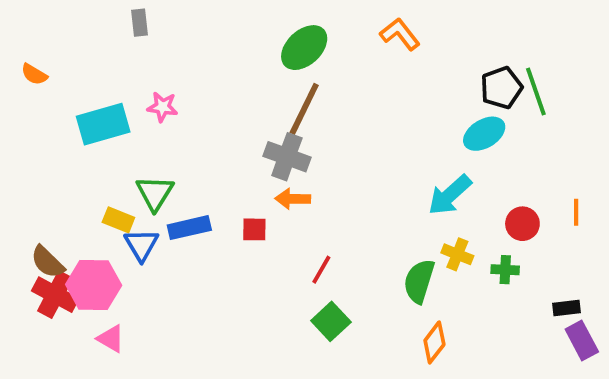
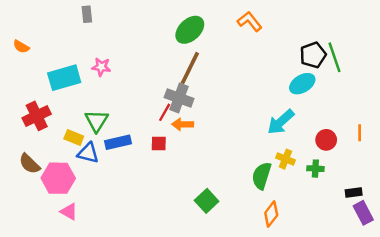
blue triangle: (141, 245) -> (88, 153), turned -45
red line: (321, 270) -> (165, 112), moved
red cross: (55, 295) -> (37, 116), moved, turned 36

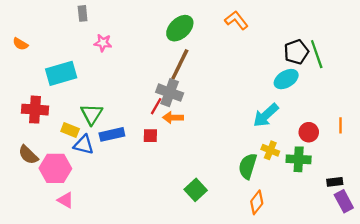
pink star: (101, 67) -> (103, 43), moved
red cross: (37, 116) -> (35, 110), turned 30
green cross: (315, 169) -> (299, 159), size x1.5

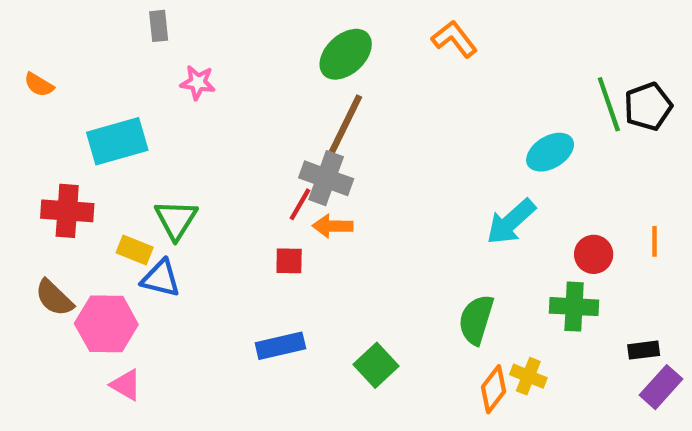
black pentagon: (296, 52) -> (648, 106), moved
blue rectangle: (112, 134) -> (280, 346), moved
yellow cross: (270, 150) -> (528, 376), moved
purple rectangle: (344, 201) -> (661, 387), turned 70

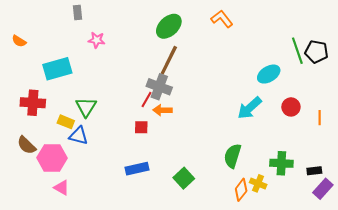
black pentagon: (648, 106) -> (316, 52), turned 30
red circle: (594, 254) -> (291, 107), moved
green cross: (574, 307) -> (281, 163), moved

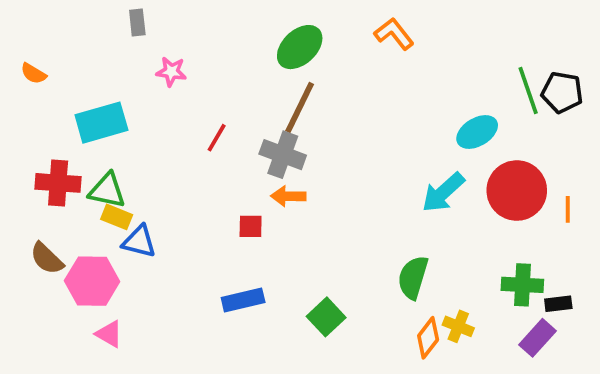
red line: (147, 100) -> (217, 138), moved
green triangle: (86, 107) -> (107, 191), moved, turned -50
red circle: (291, 107) -> (517, 191), size x1.8
green cross: (281, 163) -> (522, 285), moved
purple rectangle: (323, 189) -> (538, 338), moved

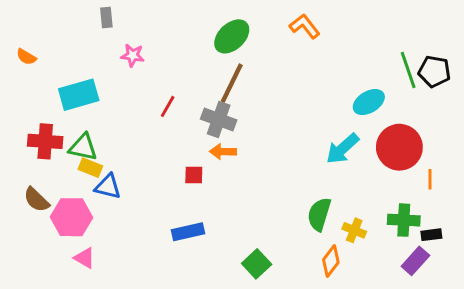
orange line: (568, 209) -> (430, 179), moved
green square: (326, 317) -> (257, 264), moved
yellow cross: (458, 326) -> (354, 230), moved

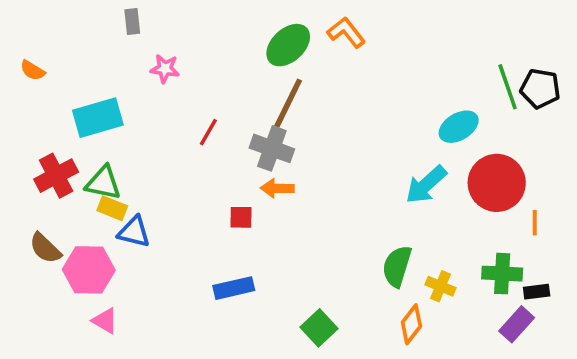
orange L-shape: (305, 26) -> (346, 32), moved
red cross: (45, 141) -> (56, 176), turned -32

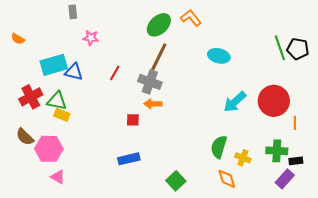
cyan ellipse: (459, 127) -> (219, 56), moved, turned 45
blue triangle: (134, 232) -> (74, 72), moved
orange diamond: (411, 324) -> (227, 179), turned -55

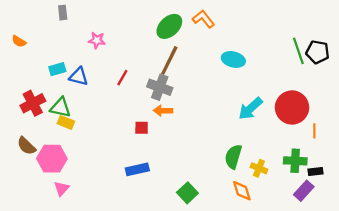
gray rectangle: (73, 12) -> (63, 13), moved
cyan rectangle: (54, 65) -> (57, 69), size x0.6
pink triangle: (58, 177) -> (62, 189), turned 42

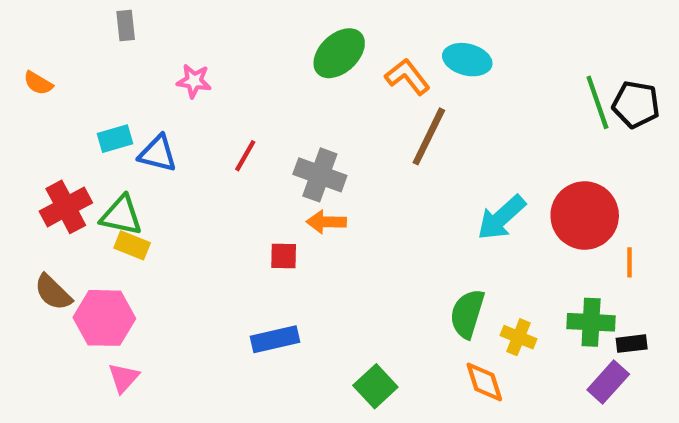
orange L-shape: (203, 19) -> (407, 77), moved
cyan ellipse: (233, 59) -> (467, 60), moved
brown line: (169, 61) -> (429, 136), moved

